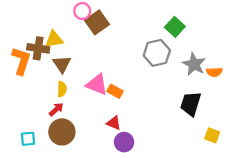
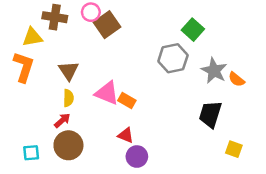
yellow triangle: (54, 39) -> (32, 37), moved
brown cross: (38, 48) -> (55, 17), moved
orange semicircle: (214, 72) -> (236, 79), turned 42

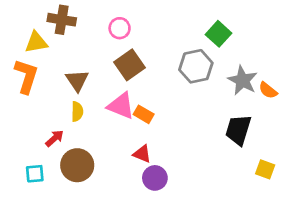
pink circle: (91, 12) -> (120, 28), moved
brown square: (107, 25) -> (129, 65), moved
red arrow: (62, 120) -> (55, 138), moved

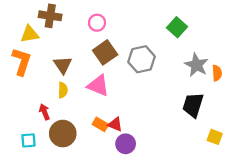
gray hexagon: (196, 66) -> (142, 59), moved
orange semicircle: (268, 90) -> (217, 73), turned -133
orange rectangle: (144, 114) -> (100, 124), moved
red arrow: (55, 138) -> (44, 112), turned -70

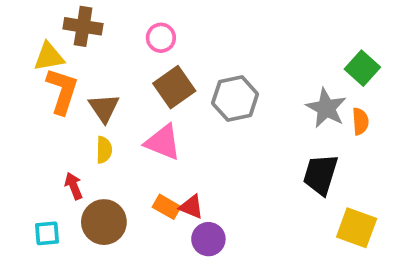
green square: (177, 27) -> (362, 68), moved
orange L-shape: (22, 62) -> (62, 91), moved
yellow square: (215, 137) -> (357, 228), size x1.5

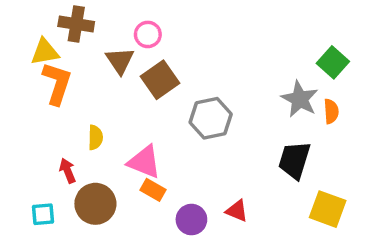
gray hexagon: (235, 99) -> (211, 118), moved
brown triangle: (104, 108) -> (120, 61), moved
pink triangle: (163, 142) -> (144, 162), moved
red triangle: (191, 207) -> (237, 211), moved

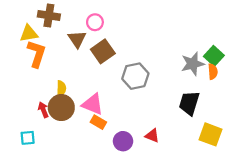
green square: (333, 62) -> (214, 56), moved
gray star: (300, 99) -> (193, 64), turned 30
brown circle: (95, 204) -> (61, 108), moved

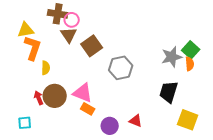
brown cross: (49, 15) -> (58, 14), moved
pink circle: (95, 22) -> (72, 20), moved
yellow semicircle: (61, 88) -> (46, 68), moved

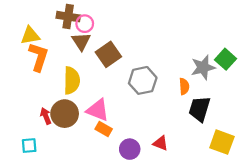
orange semicircle: (190, 64) -> (184, 86), moved
yellow semicircle: (46, 68) -> (72, 80), moved, size x1.6

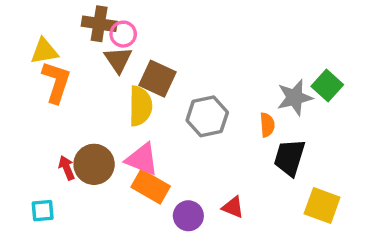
brown square: (108, 54) -> (157, 79), turned -30
yellow semicircle: (72, 80) -> (140, 106), moved
orange rectangle: (104, 129) -> (151, 187), size x1.5

